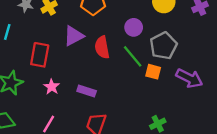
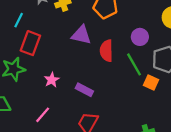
purple triangle: (74, 36) -> (81, 35), turned 30
red rectangle: (40, 55) -> (30, 43), moved

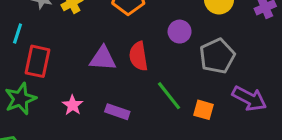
purple triangle: (81, 35) -> (103, 58), moved
green line: (134, 64) -> (169, 96), moved
orange square: (151, 82) -> (203, 110), moved

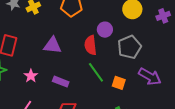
red semicircle: (138, 56) -> (91, 45), moved

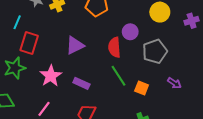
purple triangle: (53, 45) -> (75, 45), turned -36
pink star: (31, 76) -> (51, 76), size x1.5
purple arrow: (150, 77) -> (174, 83), size x0.6

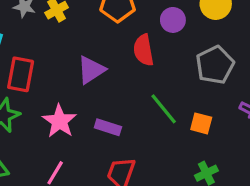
purple circle: (130, 32) -> (173, 20), moved
red semicircle: (114, 47) -> (144, 50), moved

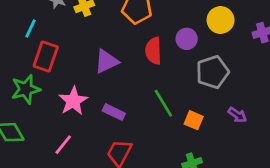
purple circle: (173, 20) -> (187, 39), moved

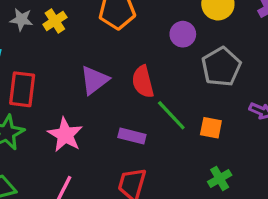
red semicircle: (153, 51) -> (143, 82), moved
purple rectangle: (114, 112) -> (132, 136), moved

